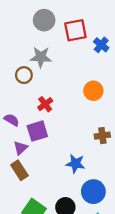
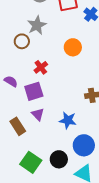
gray star: (41, 57) -> (37, 25), turned -30
orange circle: (93, 91) -> (73, 47), moved
purple triangle: (21, 148) -> (38, 114), moved, turned -32

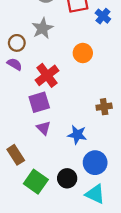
brown circle: (22, 41) -> (17, 43), moved
red cross: (41, 67) -> (47, 75), size x1.5
purple semicircle: (11, 81) -> (15, 64), moved
brown rectangle: (18, 126) -> (16, 155), moved

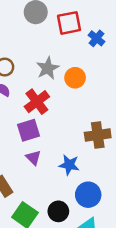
gray star: (43, 28) -> (48, 68), moved
brown cross: (104, 107) -> (98, 135), size x1.5

